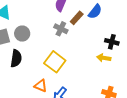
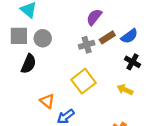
gray cross: (61, 29) -> (87, 45), turned 32
black cross: (112, 42) -> (132, 62), moved
yellow square: (55, 62) -> (84, 81), moved

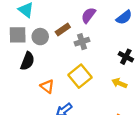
blue semicircle: (129, 36) -> (124, 17), moved
brown rectangle: (107, 37) -> (63, 30), moved
orange triangle: (47, 101) -> (47, 86), moved

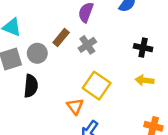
orange triangle: (47, 86) -> (75, 106), moved, turned 32

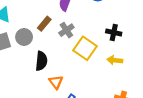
black semicircle: (31, 86) -> (41, 61), moved
yellow square: (97, 86) -> (85, 48), moved

